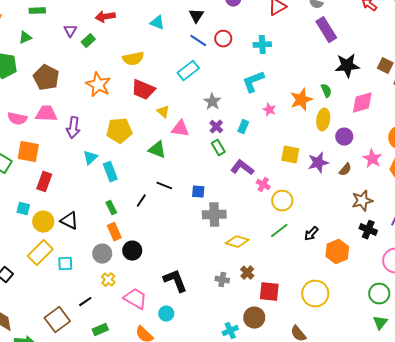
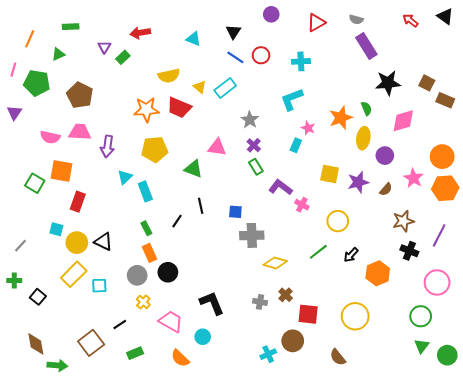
orange star: (98, 85) -> (146, 110), moved, turned -30
yellow triangle: (163, 112) -> (200, 87), moved
cyan rectangle: (243, 127) -> (296, 145), moved
black line: (164, 186) -> (201, 206), turned 56
yellow circle: (282, 201) -> (338, 221), moved

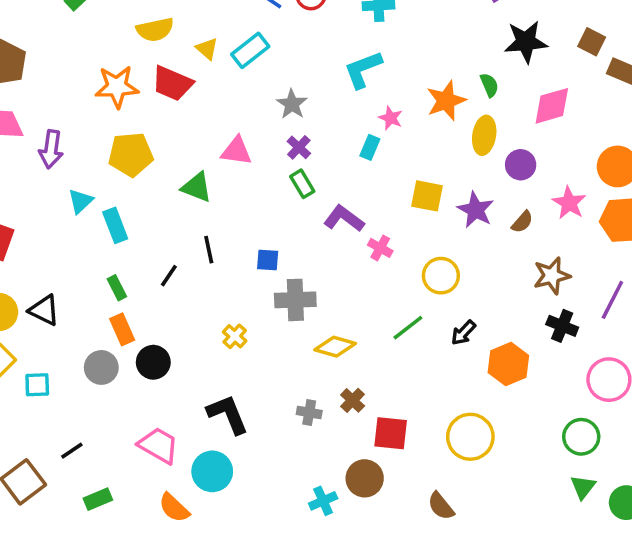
purple star: (358, 182) -> (476, 210), turned -30
yellow cross: (143, 302) -> (235, 336), moved
cyan circle: (203, 337) -> (212, 471), size x1.5

